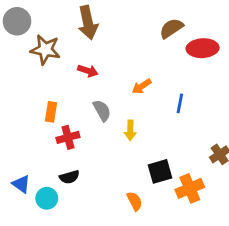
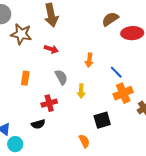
orange arrow: (142, 86) -> (89, 60), turned -48
blue line: (180, 103) -> (116, 72), turned -56
red cross: (68, 137) -> (49, 103), moved
orange cross: (190, 188) -> (123, 93), moved
cyan circle: (47, 198) -> (15, 144), moved

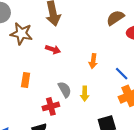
gray semicircle: (61, 77) -> (65, 90), moved

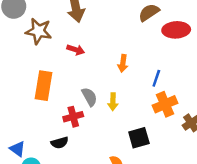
blue line: (122, 74) -> (156, 78), turned 64
orange rectangle: (26, 80) -> (43, 86), size x1.6

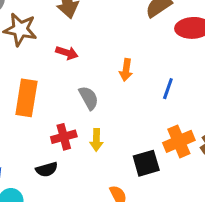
gray semicircle: (89, 97) -> (89, 98), moved
yellow arrow: (113, 102) -> (96, 140), moved
orange cross: (165, 104) -> (179, 141), moved

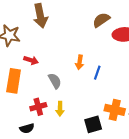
red arrow: (67, 53) -> (31, 60), moved
blue line: (168, 89) -> (97, 73), moved
orange cross: (179, 141) -> (115, 110), turned 36

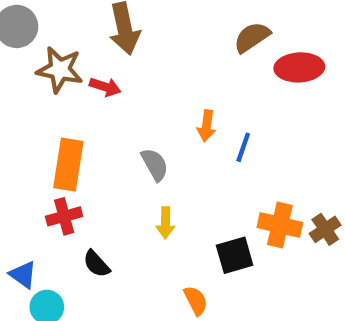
red arrow: (31, 60) -> (105, 87), moved
red cross: (38, 107) -> (64, 216), moved
black semicircle: (27, 128) -> (96, 264), turned 64

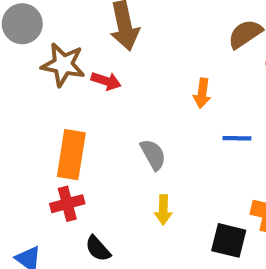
orange arrow: (207, 126) -> (202, 93), moved
blue line: (243, 147) -> (237, 138), turned 72
black square: (235, 255) -> (229, 240), turned 30

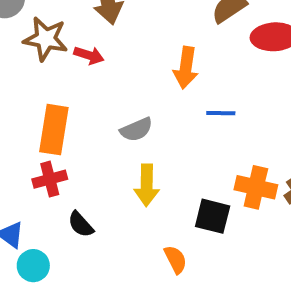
orange arrow: (202, 93) -> (186, 68), size x1.4
gray semicircle: (153, 155) -> (136, 130), turned 96
yellow arrow: (163, 210) -> (147, 185), size x1.4

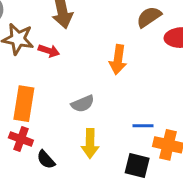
blue line: (221, 113) -> (143, 126), moved
red cross: (50, 179) -> (21, 139), turned 35
black semicircle: (81, 224) -> (46, 160), moved

